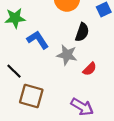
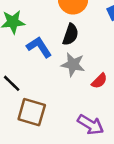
black semicircle: (82, 32) -> (70, 34), moved

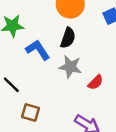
brown square: (32, 112) -> (31, 112), size x0.7

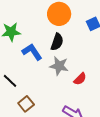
brown square: (31, 112) -> (26, 104), turned 35

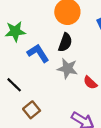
red semicircle: (80, 79) -> (90, 83), turned 88

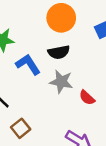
black semicircle: (65, 42) -> (59, 52), turned 60

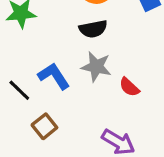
blue L-shape: (28, 64) -> (54, 76), moved

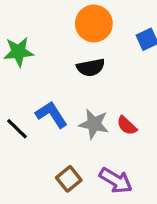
gray star: (96, 67) -> (94, 124), moved
brown square: (44, 126) -> (69, 179), moved

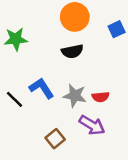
red semicircle: (127, 126) -> (101, 97), turned -49
purple arrow: (116, 180) -> (92, 125), moved

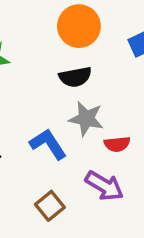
blue L-shape: (42, 88) -> (48, 144), moved
gray star: (75, 96) -> (86, 119), moved

